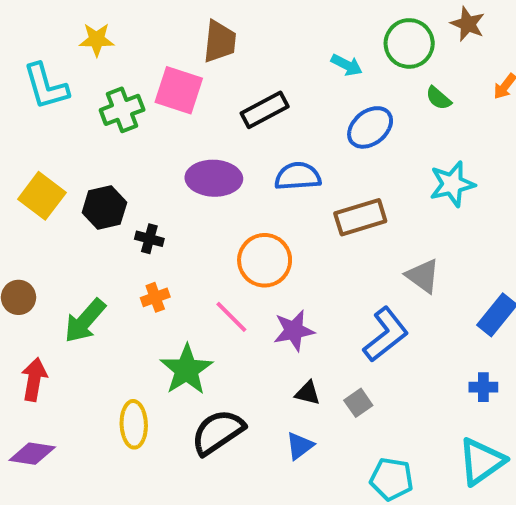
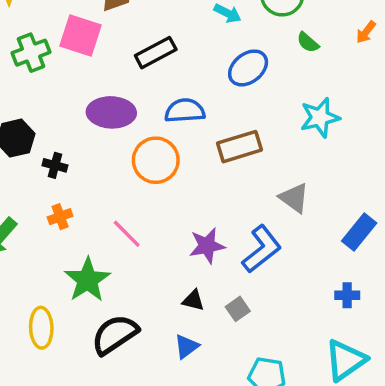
orange circle: (265, 260) -> (156, 160), moved
purple star: (294, 331) -> (207, 246), moved

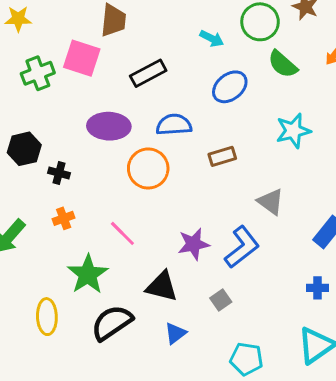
green semicircle: (308, 42) -> (283, 64), size x1.5
brown rectangle: (239, 147) -> (222, 156), size x0.7
black triangle: (193, 300) -> (162, 286), moved, size x1.6

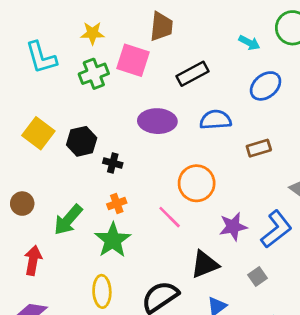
yellow star: (18, 19) -> (92, 33), moved
orange circle: (148, 168) -> (197, 183), moved
green star: (88, 274) -> (113, 240), moved
black triangle: (162, 286) -> (205, 264), turned -36

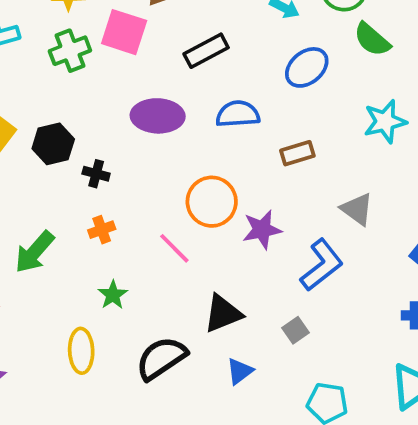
purple star: (233, 227) -> (262, 230), moved
green star: (113, 240) -> (113, 295), moved, size x0.6

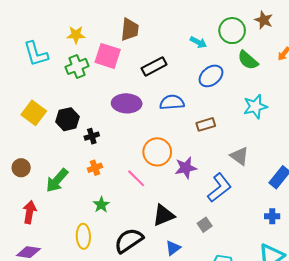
black cross: (96, 174) -> (92, 136), turned -32

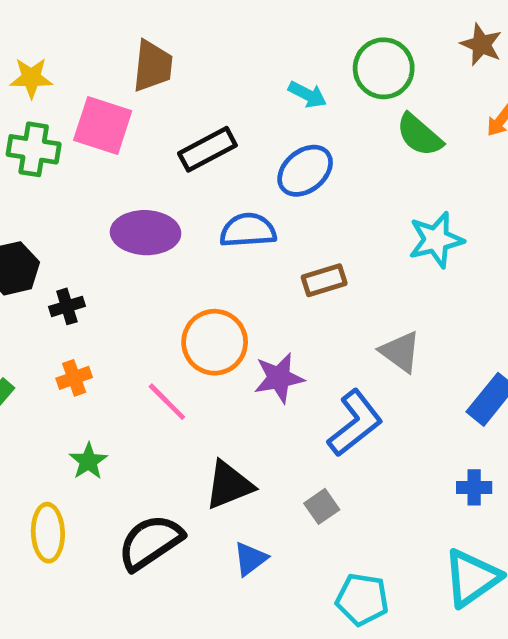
brown star: (264, 20) -> (481, 45), moved
green cross: (77, 66) -> (34, 149), turned 30
blue ellipse: (211, 76) -> (305, 171), moved

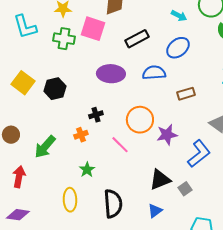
black cross: (67, 306) -> (96, 115), moved
black triangle: (229, 485) -> (160, 180), moved
black semicircle: (150, 542) -> (113, 204), turned 120

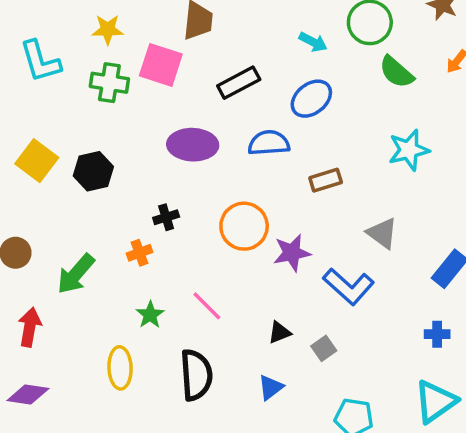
pink line: (120, 145) -> (207, 306), moved
blue L-shape: (199, 154) -> (349, 286), turned 80
black triangle: (160, 180) -> (279, 332), size x0.6

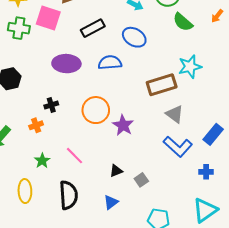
blue ellipse: (311, 99) -> (134, 37), turned 70
brown rectangle: (326, 180) -> (162, 85), moved, size x1.6
purple star: (292, 253) -> (123, 125), turned -30
blue L-shape: (349, 286) -> (178, 147), moved

